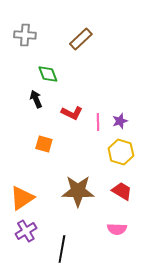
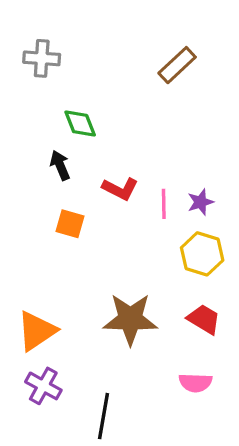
brown rectangle: (81, 39) -> (177, 65), moved
orange square: (44, 144) -> (70, 224), moved
purple cross: (26, 231) -> (43, 386), turned -30

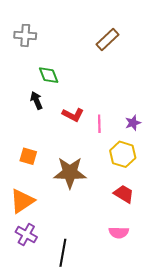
purple star: (200, 202) -> (133, 123), moved
orange square: (70, 224) -> (28, 156), moved
brown star: (130, 319) -> (70, 173), moved

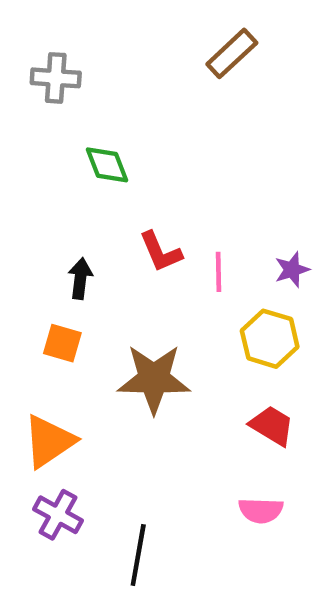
brown rectangle: (107, 40) -> (232, 53), moved
black arrow: (36, 100) -> (80, 279), moved, turned 30
red L-shape: (73, 115) -> (160, 252), turned 40

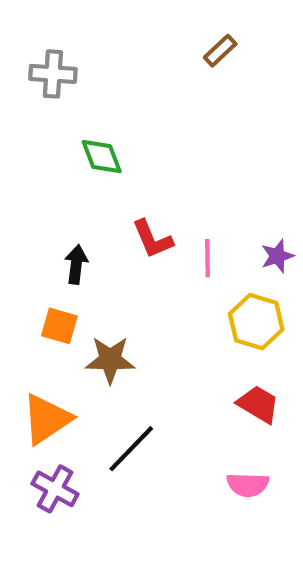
brown rectangle: (232, 53) -> (220, 51), size x0.7
brown star: (154, 379) -> (110, 360), moved, size x0.7
black line: (138, 555) -> (131, 449), moved, turned 34

